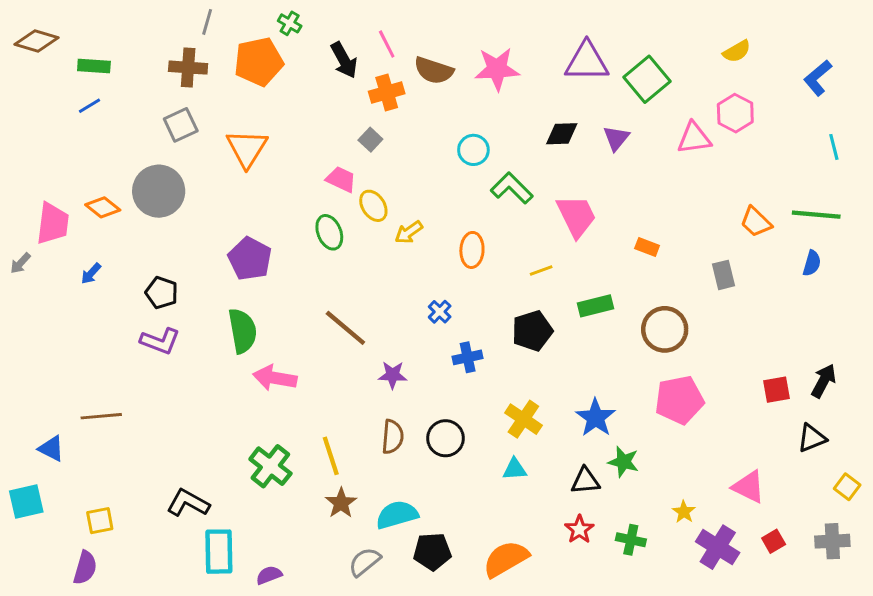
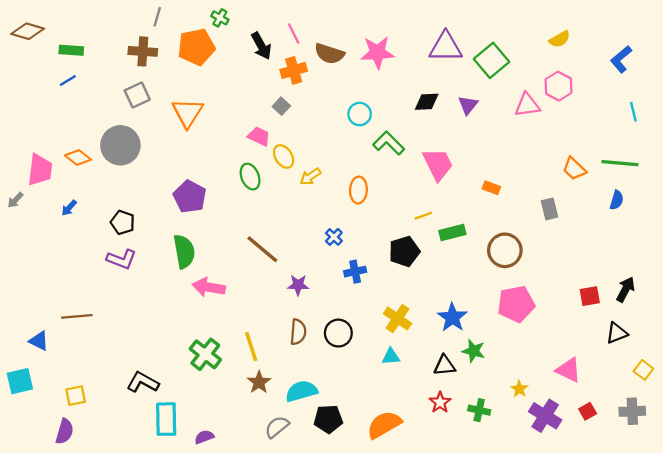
yellow line: (541, 271) -> (423, 216), moved

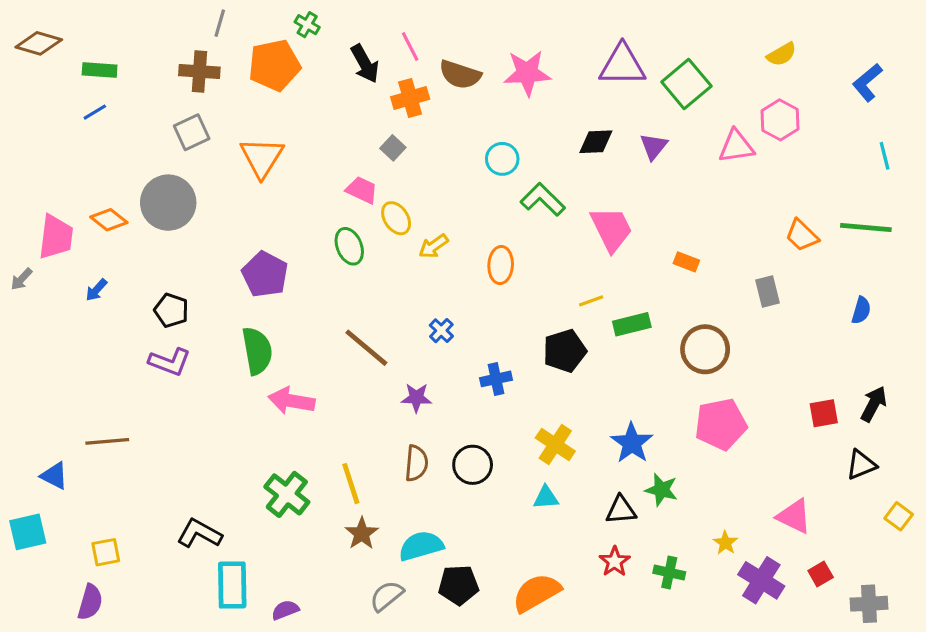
blue semicircle: (617, 200) -> (861, 310), moved
blue cross: (334, 237) -> (441, 331), moved
gray cross: (632, 411) -> (869, 604), moved

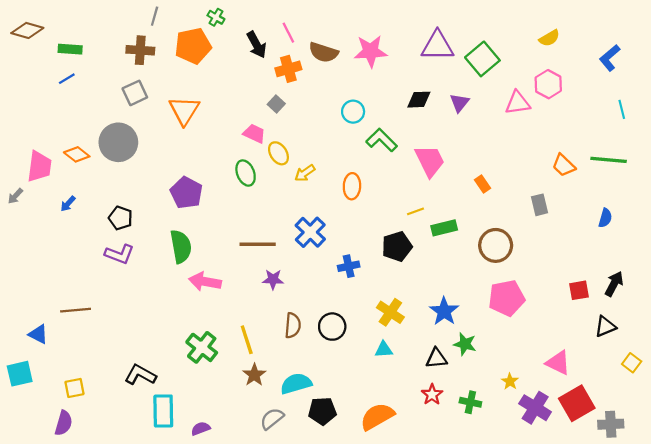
orange rectangle: (686, 262) -> (482, 184), turned 35
blue cross: (441, 331) -> (310, 232), size x1.8
brown line: (366, 348) -> (258, 244), turned -40
purple star: (416, 398) -> (273, 279), moved
red square: (821, 574) -> (577, 403), size x2.0

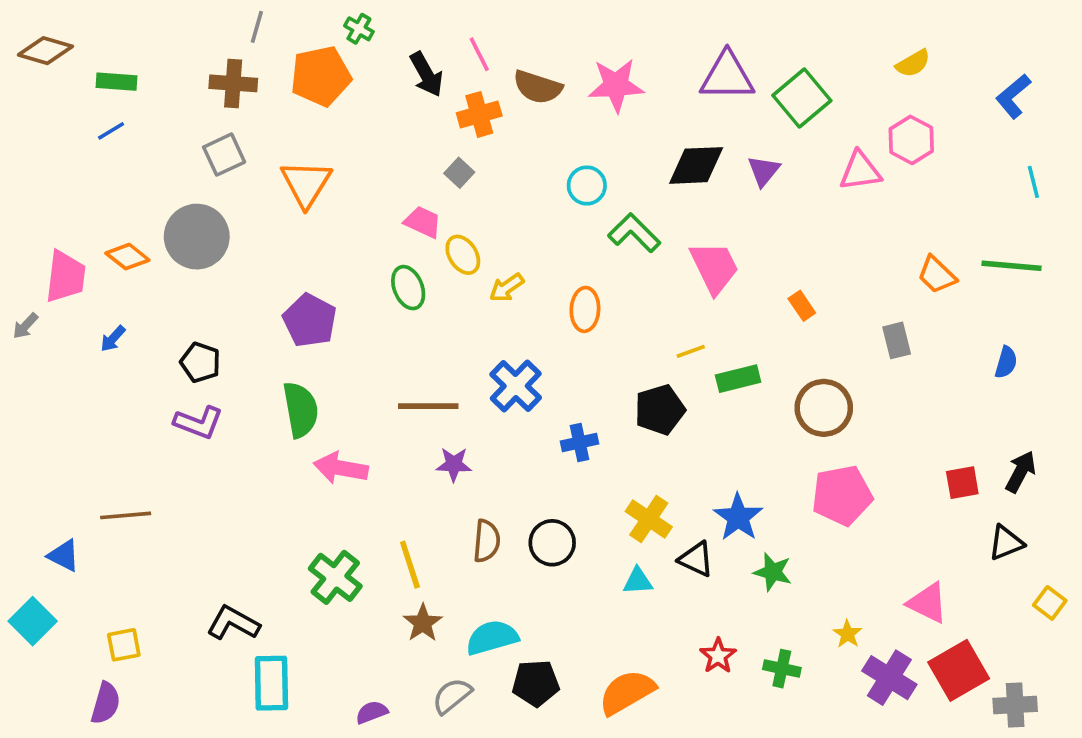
black diamond: (419, 100) -> (696, 165), size x1.4
black triangle: (436, 358) -> (696, 559), moved, turned 30
cyan square: (20, 374) -> (33, 621), turned -32
purple semicircle: (201, 429) -> (372, 712), moved

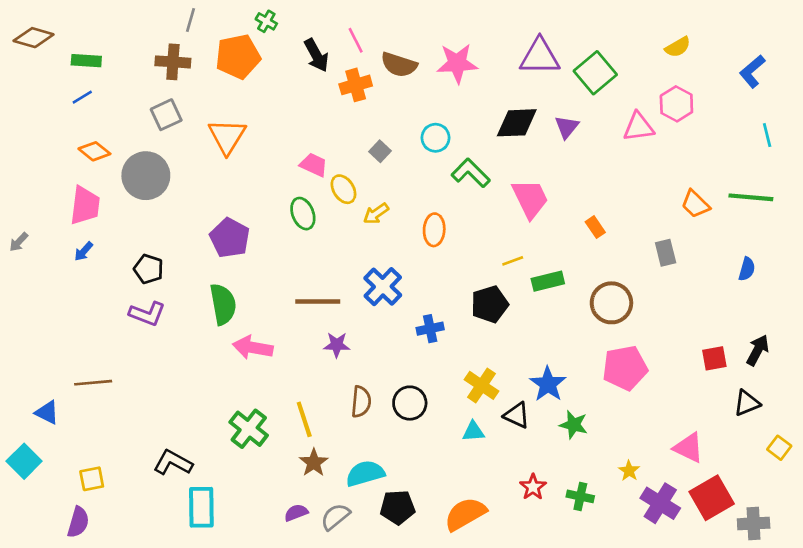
gray square: (459, 173) -> (380, 151), moved
orange diamond: (127, 257) -> (94, 151), moved
pink trapezoid: (65, 277) -> (85, 205), moved
purple semicircle: (372, 712) -> (296, 513), moved

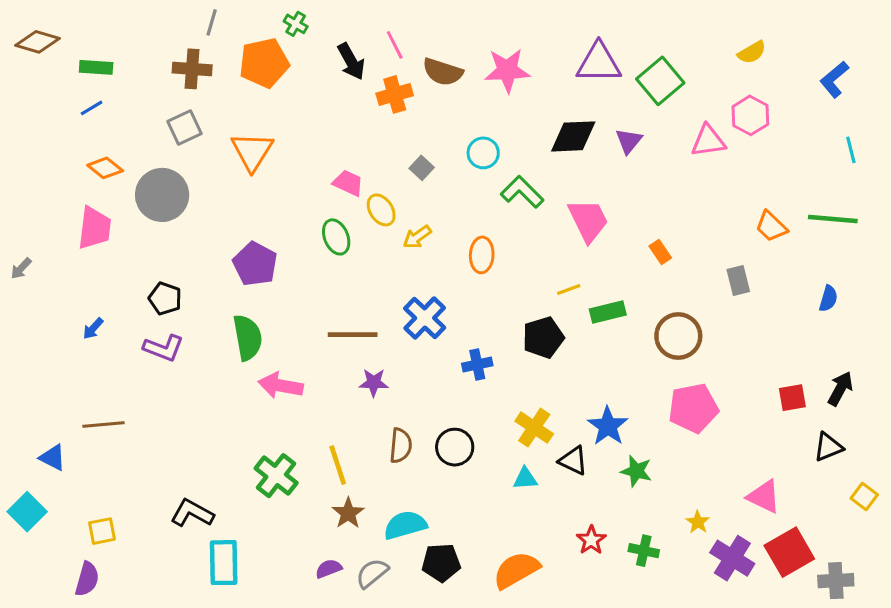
blue arrow: (84, 251) -> (93, 329), moved

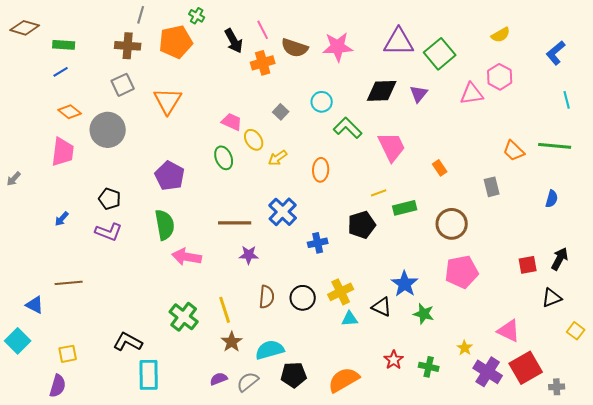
yellow cross: (534, 428) -> (341, 292), moved, turned 30
gray cross: (836, 581) -> (557, 387), size x0.7

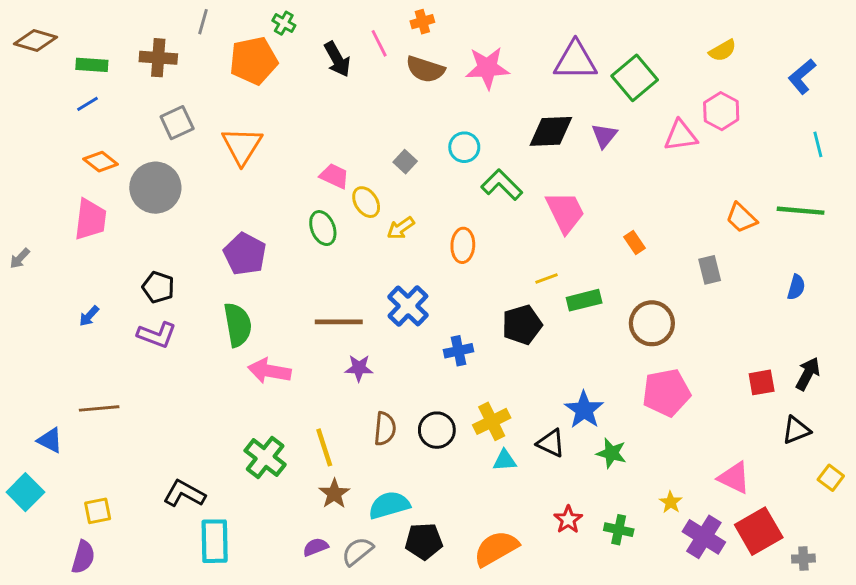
brown cross: (128, 46) -> (158, 58), moved
orange cross: (263, 63) -> (422, 22), moved, size x0.7

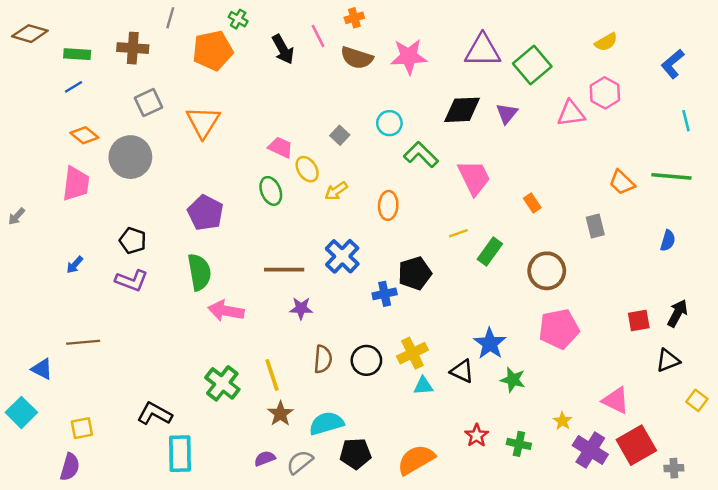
green rectangle: (584, 300) -> (490, 251), turned -40
black pentagon: (522, 325) -> (415, 273), moved

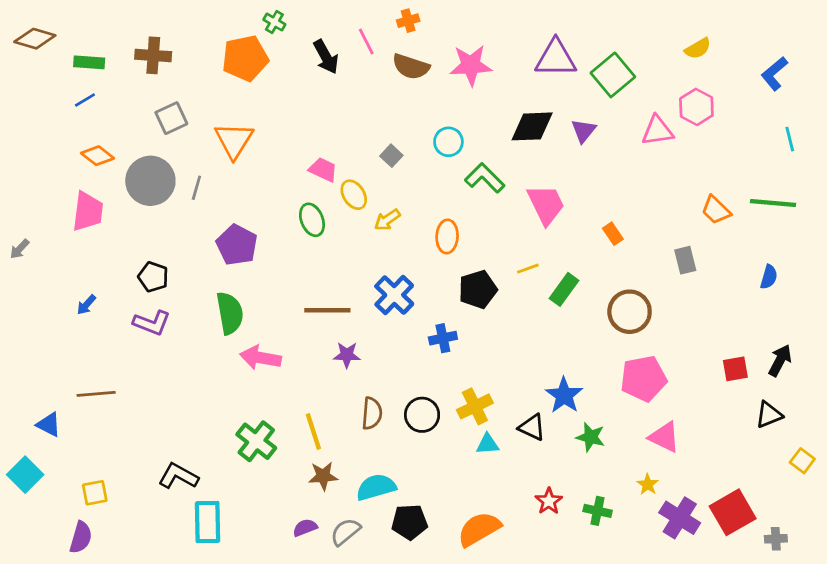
gray line: (170, 18) -> (196, 188), moved
black pentagon: (415, 273) -> (478, 289), moved
pink triangle: (616, 400) -> (664, 437), moved
brown star: (280, 414) -> (323, 476), turned 30

